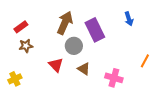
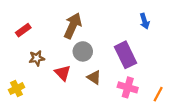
purple rectangle: (95, 30) -> (125, 55), moved
brown star: (26, 46) -> (37, 58), moved
orange line: (145, 61) -> (158, 94), moved

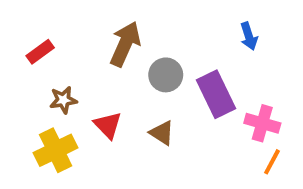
gray circle: (83, 51) -> (166, 75), moved
pink cross: (128, 87) -> (262, 123), moved
yellow cross: (16, 89) -> (56, 150), moved, size x1.5

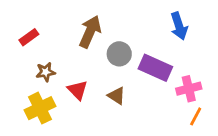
blue arrow: (249, 36) -> (179, 26), size x1.4
purple rectangle: (216, 94) -> (155, 68), turned -40
pink cross: (262, 123) -> (189, 89), turned -30

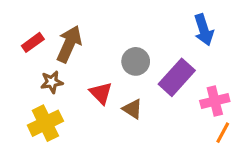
brown arrow: (90, 32) -> (69, 44), moved
purple rectangle: (155, 68) -> (177, 77), turned -72
red triangle: (78, 90) -> (101, 93), moved

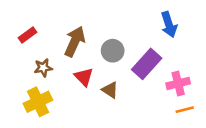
brown arrow: (69, 44) -> (75, 42), moved
orange line: (223, 133) -> (185, 110), turned 48

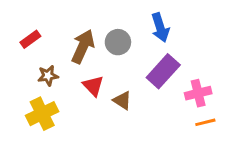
blue arrow: (169, 25) -> (160, 28), moved
gray circle: (113, 51) -> (118, 42), moved

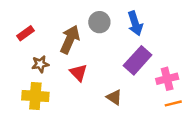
gray circle: (118, 42) -> (99, 22), moved
brown triangle: (122, 100) -> (114, 97), moved
yellow cross: (42, 114) -> (35, 96), turned 30

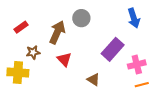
blue arrow: (135, 23) -> (134, 18), moved
yellow cross: (35, 96) -> (18, 73), moved

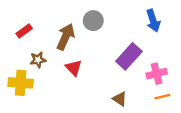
brown triangle: (93, 80) -> (120, 99), moved

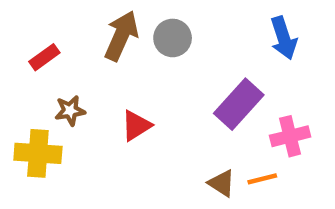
brown arrow: (66, 37) -> (121, 36), moved
red triangle: (74, 68) -> (136, 126), turned 42
orange line: (162, 97) -> (262, 179), moved

